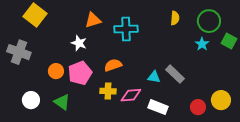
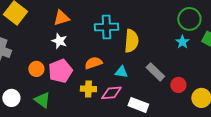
yellow semicircle: (175, 18) -> (131, 41), moved, size x1.6
orange triangle: (93, 20) -> (61, 18), moved
cyan triangle: (154, 77) -> (121, 72), moved
red circle: (198, 107) -> (178, 85), moved

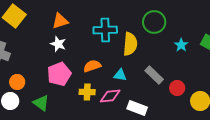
green circle: (189, 19) -> (154, 22), moved
orange circle: (36, 69) -> (17, 82), moved

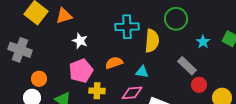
orange triangle: (60, 21) -> (64, 16), moved
gray rectangle: (154, 75) -> (187, 66), moved
yellow cross: (87, 92) -> (97, 91), moved

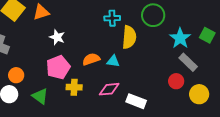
cyan cross: (127, 27) -> (112, 18), moved, size x0.7
cyan star: (203, 42) -> (180, 38), size x1.5
gray rectangle: (187, 66) -> (188, 62), moved
cyan triangle: (142, 72) -> (113, 61), moved

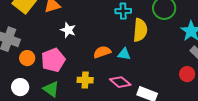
pink pentagon: (58, 67) -> (53, 60), moved
orange circle: (16, 75) -> (27, 58), moved
pink diamond: (109, 89) -> (120, 82), turned 45

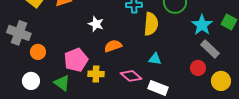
white star: (68, 30) -> (96, 24), moved
cyan triangle: (124, 54) -> (155, 59), moved
pink pentagon: (53, 60) -> (76, 60), moved

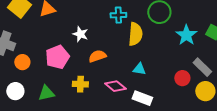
gray rectangle: (210, 49) -> (202, 67), moved
pink pentagon: (76, 60) -> (57, 57), moved
green triangle: (62, 83) -> (46, 93), turned -48

